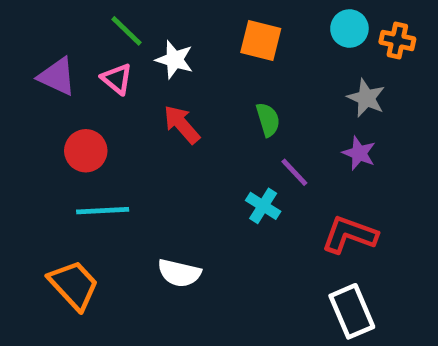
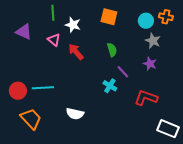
cyan circle: (349, 29) -> (146, 21), moved
green line: (127, 31) -> (53, 13), turned 42
pink triangle: (117, 79) -> (54, 40), moved
red circle: (86, 151) -> (18, 91), moved
white rectangle: (352, 311) -> (168, 129), moved, turned -45

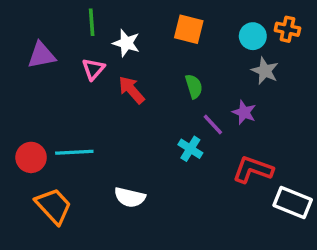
purple triangle: (24, 32) -> (41, 55), turned -36
pink triangle: (54, 40) -> (93, 69), turned 32
purple star: (150, 64) -> (244, 112), moved
white rectangle: (168, 129) -> (293, 202), moved

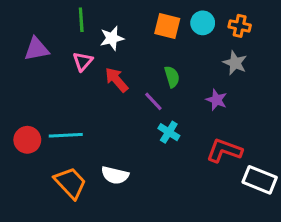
orange cross: (287, 29) -> (240, 26), moved
cyan circle: (253, 36) -> (203, 23), moved
white star: (126, 43) -> (112, 38), turned -30
purple line: (213, 125) -> (153, 101), moved
orange trapezoid: (54, 206) -> (70, 183), moved

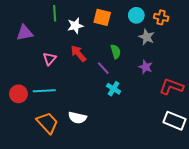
orange square: (167, 26) -> (102, 17), moved
pink triangle: (83, 61) -> (49, 59), moved
gray star: (235, 63) -> (147, 37), moved
red L-shape: (224, 151) -> (171, 87), moved

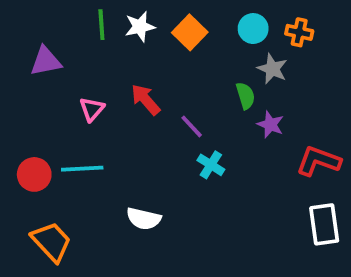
orange square: (102, 17) -> (190, 32), turned 30
white star: (75, 26) -> (140, 27), moved
green semicircle: (116, 51) -> (245, 96), moved
white rectangle: (175, 121) -> (324, 224), turned 60
orange trapezoid: (47, 123) -> (51, 242), moved

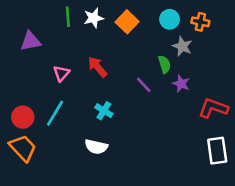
purple line: (192, 126) -> (144, 85), moved
cyan cross: (211, 165) -> (104, 111), moved
cyan line: (82, 169) -> (55, 113), turned -56
orange trapezoid: (51, 242) -> (23, 148), moved

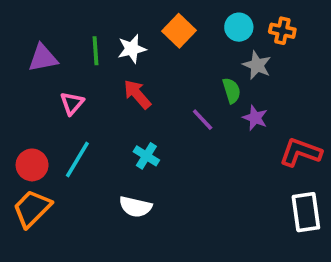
green line: (68, 17) -> (96, 51), moved
white star: (94, 18) -> (132, 49), moved
pink triangle: (61, 73) -> (72, 103), moved
orange trapezoid: (23, 148) -> (32, 208), turned -92

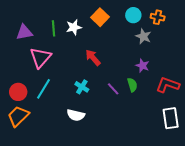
green semicircle: (232, 91) -> (132, 85), moved
red arrow: (137, 94) -> (93, 58), moved
pink triangle: (72, 103) -> (40, 58), size x1.6
purple line: (203, 120) -> (113, 89), moved

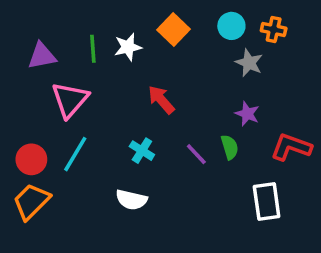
white rectangle: (171, 118) -> (267, 201), moved

